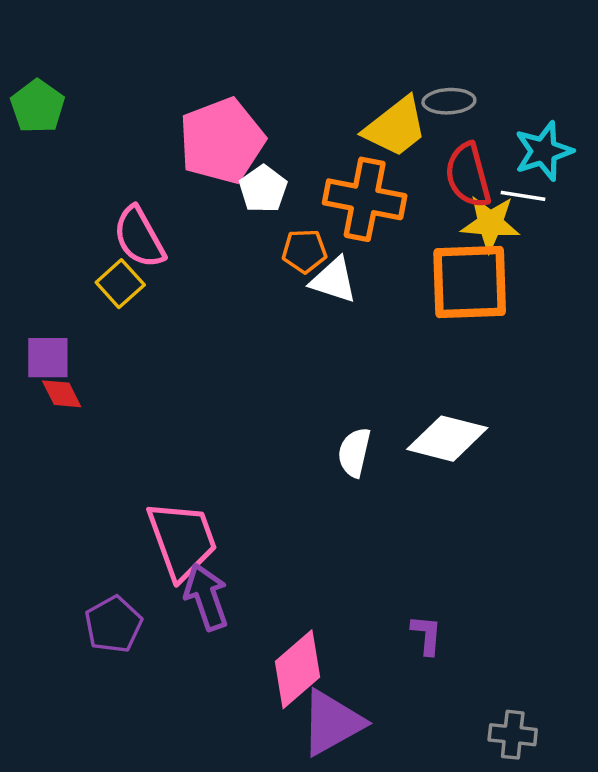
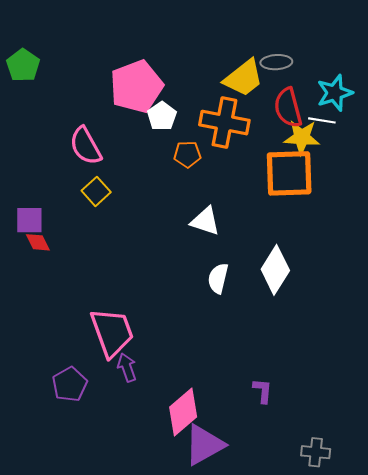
white triangle: (334, 280) -> (205, 221), moved
yellow square: (120, 284) -> (96, 191), moved
white diamond: (447, 439) -> (275, 270), turned -72
purple arrow: (206, 597) -> (127, 367), size x0.7

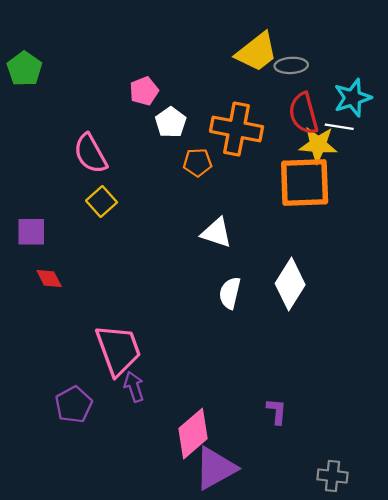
yellow trapezoid: (243, 78) -> (257, 52), moved
pink pentagon: (136, 86) -> (144, 91), size x0.5
red diamond: (38, 242) -> (49, 279), moved

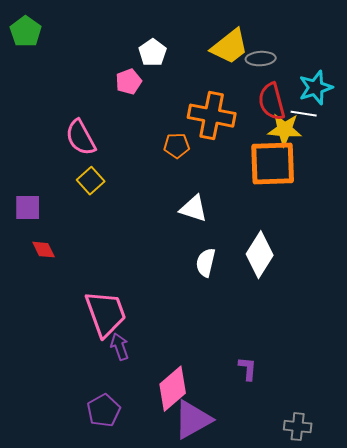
green pentagon: (25, 69) -> (26, 32), moved
white pentagon: (171, 122) -> (153, 53), moved
purple pentagon: (74, 405) -> (104, 411), moved

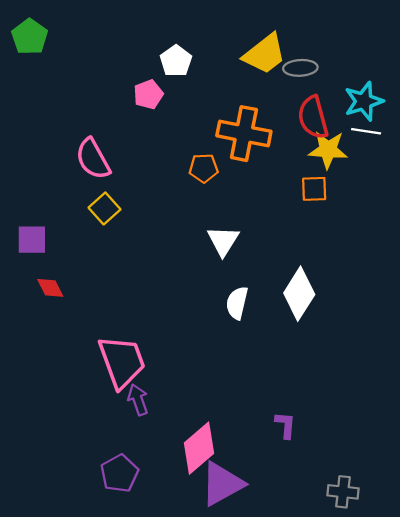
white line: (304, 114) -> (366, 131), moved
orange square: (273, 164) -> (314, 189), size x0.5
white triangle: (194, 209) -> (223, 241), turned 44

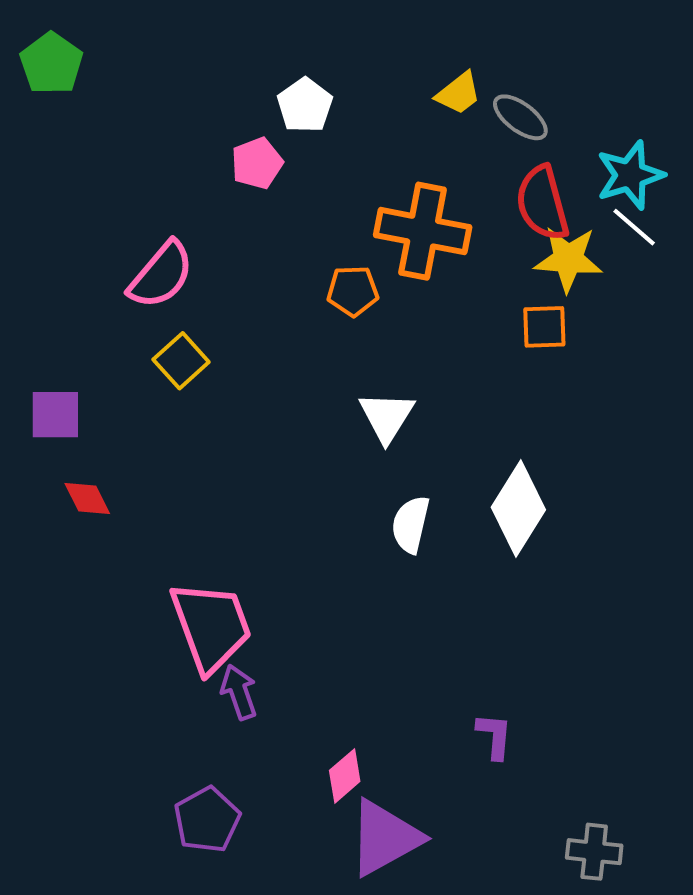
yellow trapezoid: (265, 54) -> (458, 93), size x0.6
gray ellipse: (300, 68) -> (520, 117), turned 40
white line: (366, 131) -> (634, 227), turned 32
pink semicircle: (93, 159) -> (161, 275), turned -111
pink diamond: (199, 448) -> (345, 776), size x0.6

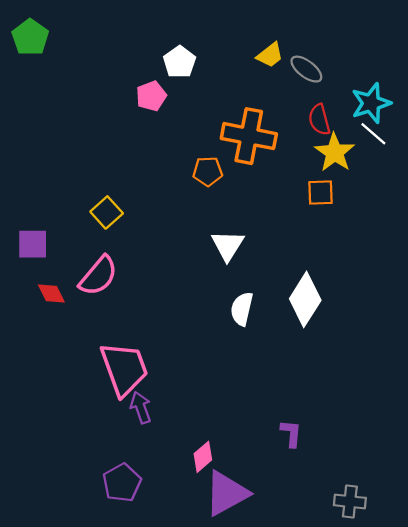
red semicircle: (542, 203) -> (319, 120), size x0.7
yellow star: (568, 259) -> (335, 153), turned 30
pink semicircle: (161, 275) -> (98, 276), moved

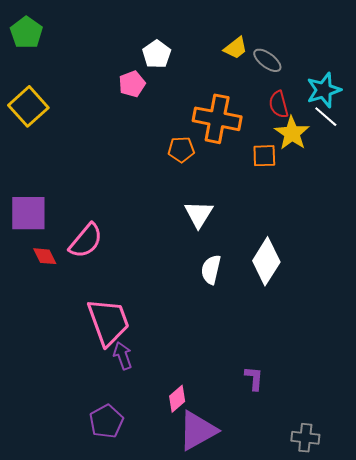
orange square: (320, 192) -> (264, 156), moved
yellow square: (107, 212) -> (28, 106), moved, size x1.4
purple square: (33, 244) -> (28, 213), size x1.4

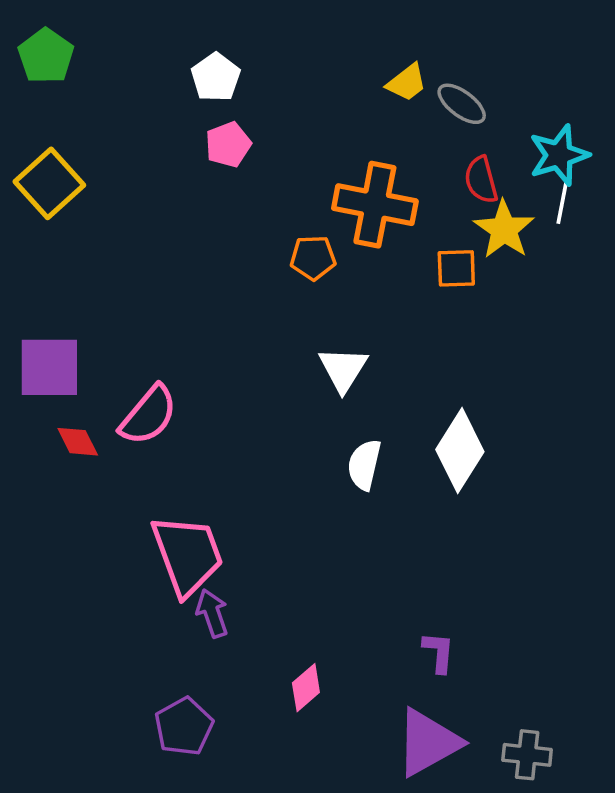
white pentagon: (157, 54) -> (216, 77), moved
white line: (326, 117) -> (562, 201), turned 60
purple triangle: (198, 431) -> (428, 742), moved

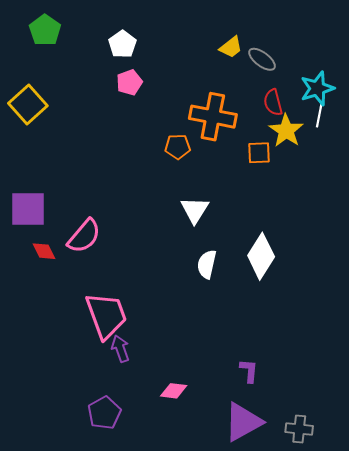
green pentagon: (46, 56) -> (45, 30), moved
pink diamond: (306, 688) -> (174, 391), turned 48

